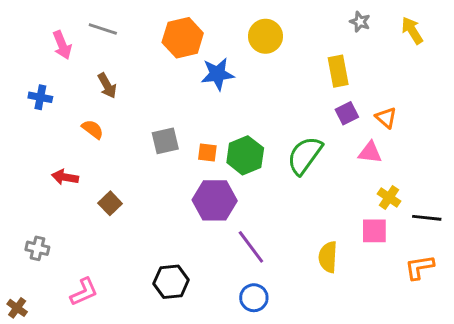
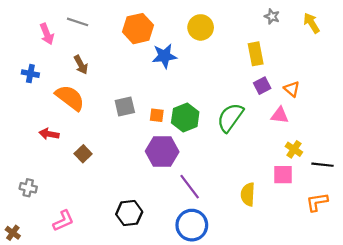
orange semicircle: (93, 129) -> (70, 98), size x1.8
blue circle: (254, 298) -> (192, 225), size x1.5

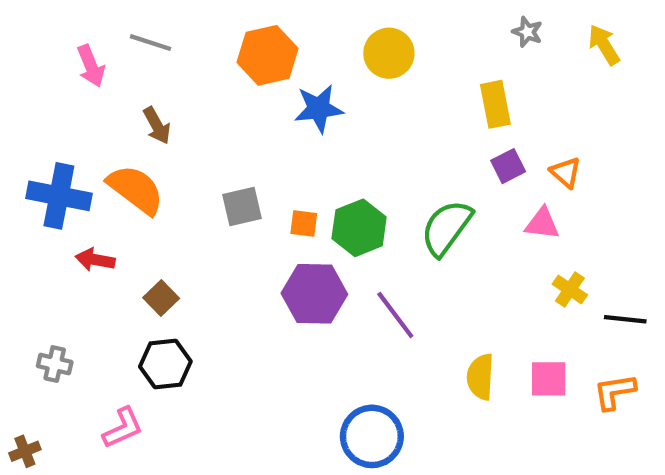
blue cross: (30, 74) -> (59, 196), moved, size x1.8
pink square: (283, 175) -> (549, 379), moved
purple line: (190, 187) -> (395, 315), moved
black hexagon: (129, 213) -> (165, 364), moved
brown cross: (13, 233) -> (25, 451), turned 32

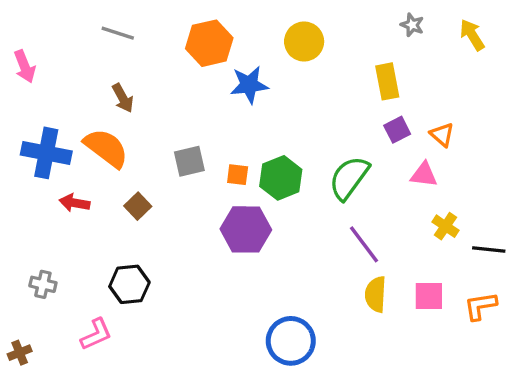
pink arrow: (91, 66) -> (25, 66), moved
brown square: (161, 298) -> (138, 206), moved
purple line: (395, 315) -> (364, 244), moved

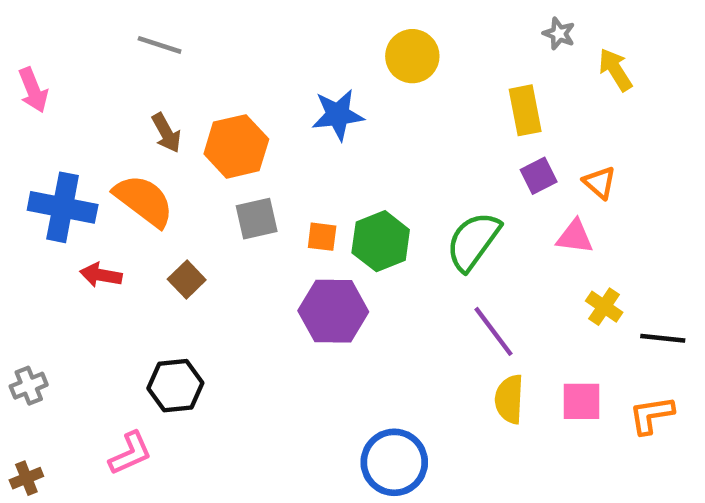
yellow arrow: (472, 35) -> (615, 70), moved
orange hexagon: (209, 43) -> (236, 146), moved
gray cross: (43, 284) -> (29, 386), moved, turned -35

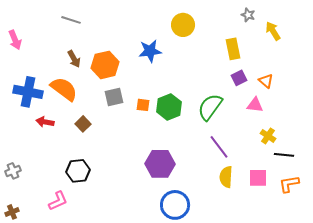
purple hexagon: (333, 311) -> (160, 164), moved
black line: (663, 338) -> (284, 155), moved

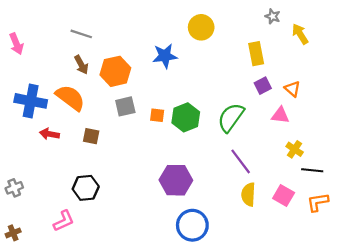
gray line: (71, 20) -> (81, 34), moved
brown square: (83, 124) -> (91, 136), turned -35
pink square: (258, 178) -> (284, 196), turned 30

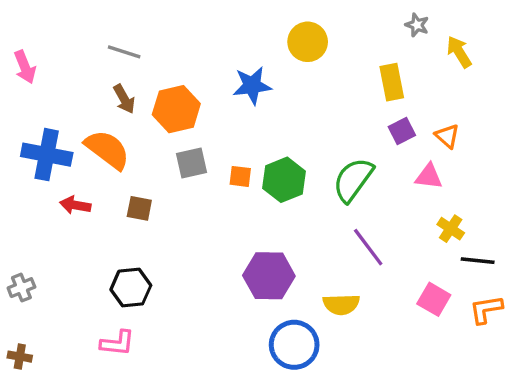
yellow semicircle: (248, 194) -> (341, 304), moved, turned -95
pink L-shape: (64, 221) -> (117, 343), moved, turned 30
brown cross: (13, 233) -> (20, 357), turned 32

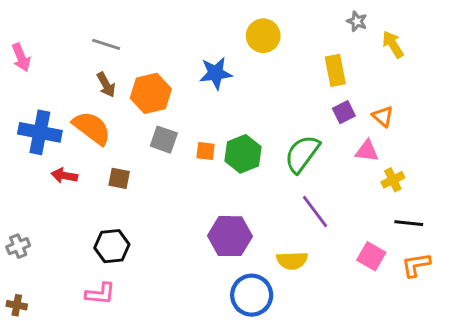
gray square: (191, 163) -> (164, 140), turned 32
yellow cross: (451, 229) -> (393, 180), moved, turned 30

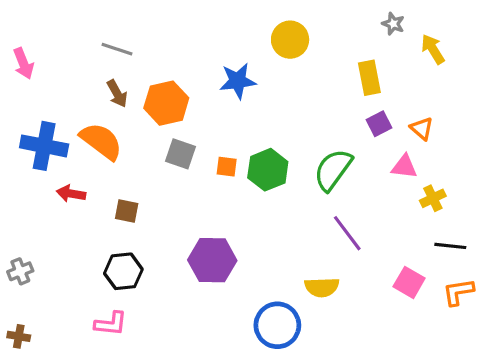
brown square: (119, 178) -> (127, 211), moved
purple hexagon: (230, 236) -> (212, 260), moved

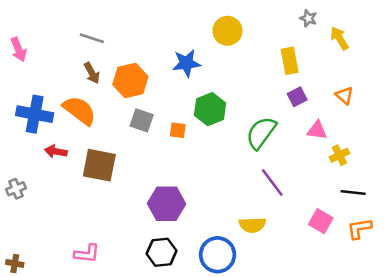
orange triangle: (422, 128) -> (344, 95), moved
green hexagon: (268, 170) -> (210, 109), moved
brown square: (127, 211) -> (99, 165), size x1.8
gray cross: (20, 271) -> (16, 189), moved
black hexagon: (123, 271) -> (162, 252), moved

